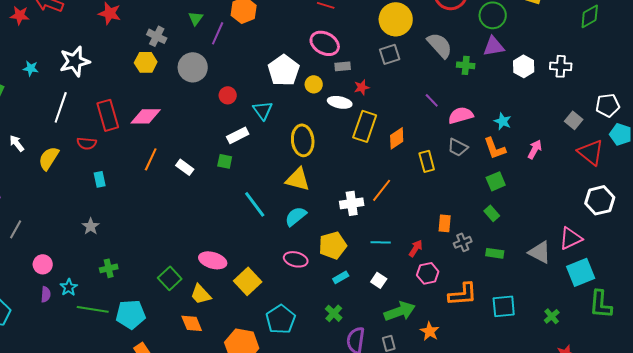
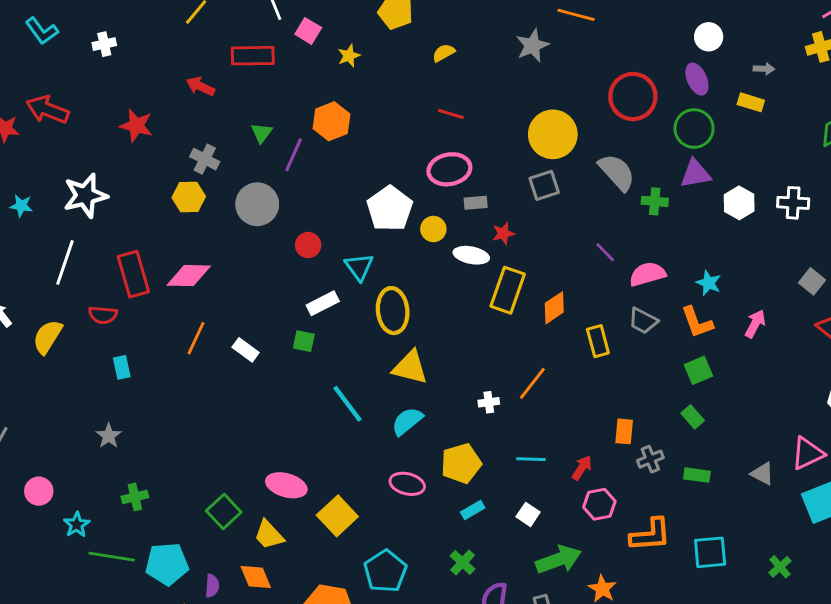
pink ellipse: (325, 43) -> (449, 169), turned -40
yellow ellipse: (303, 140) -> (393, 311), moved
white cross: (352, 203) -> (489, 402), size x0.6
gray triangle: (540, 252) -> (762, 474), size x0.7
purple semicircle: (46, 294) -> (212, 586), moved

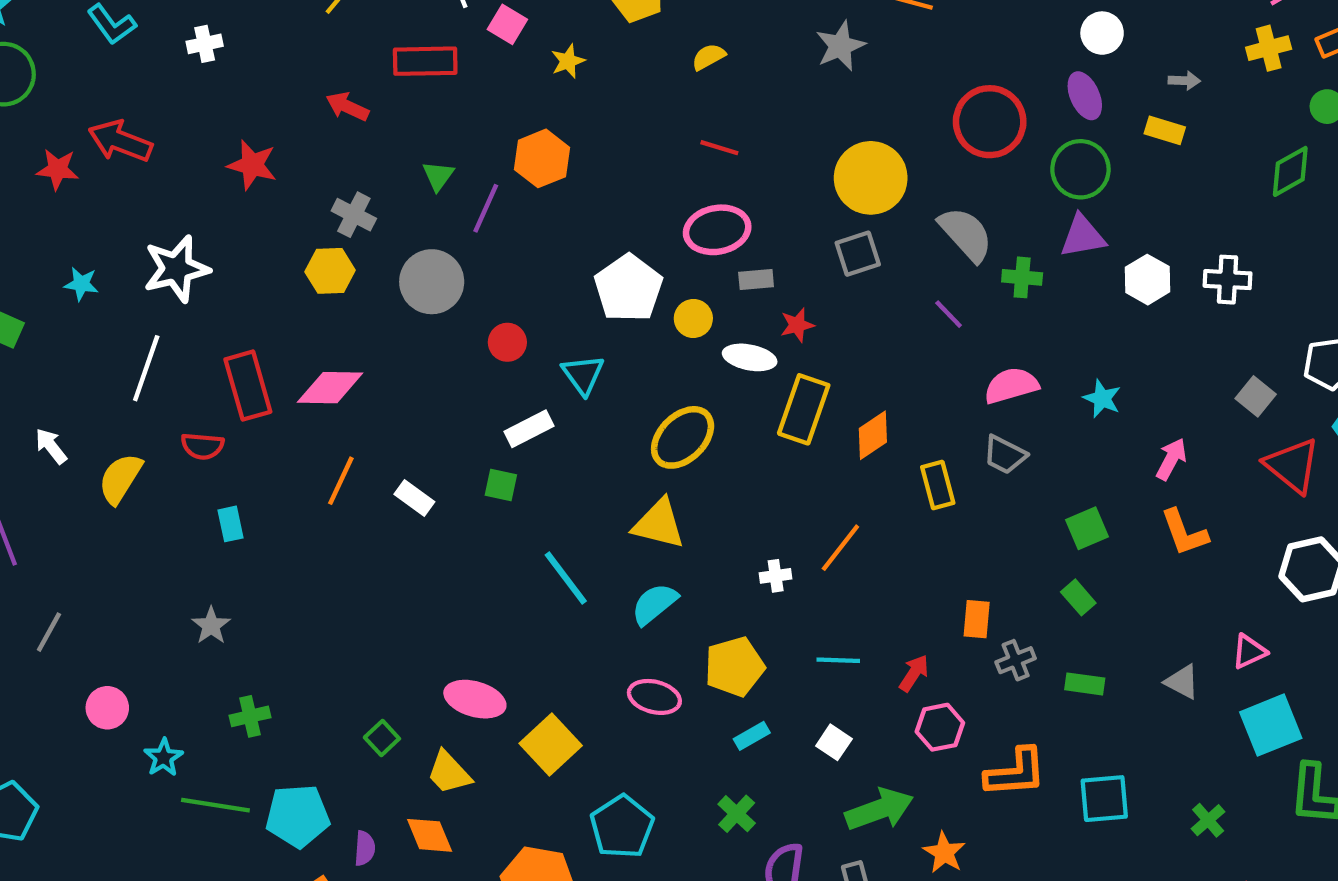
purple line: (605, 252) -> (949, 314), moved
yellow ellipse: (393, 311) -> (683, 437), moved, turned 51
orange L-shape: (697, 322) -> (1184, 533), moved
pink triangle: (808, 453) -> (1249, 652), size x0.7
green square: (224, 512) -> (382, 738), size x0.7

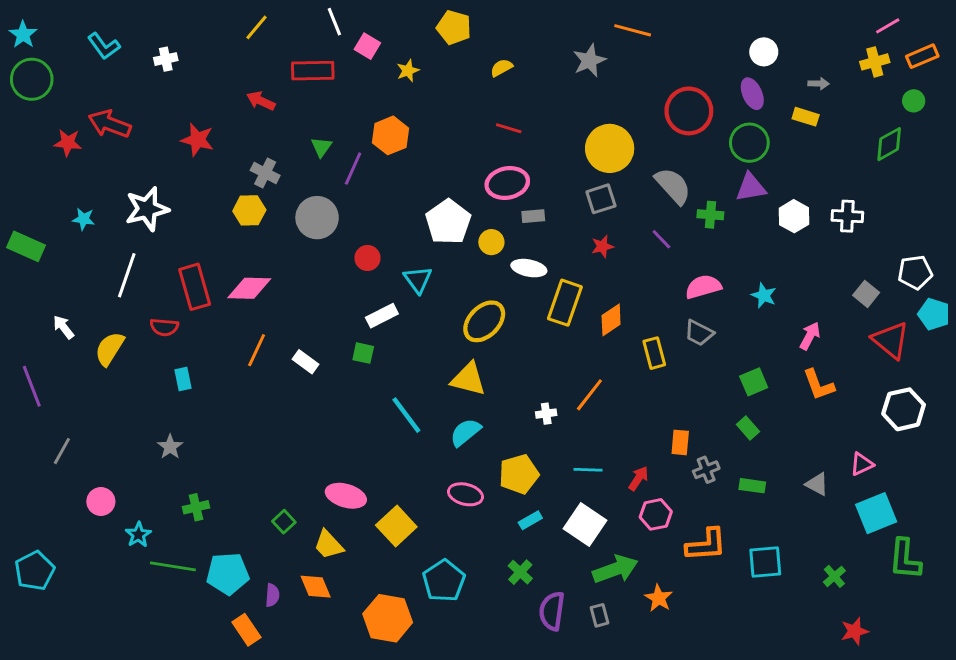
red star: (797, 325) -> (602, 246), moved
white square: (834, 742) -> (585, 525), size x1.8

